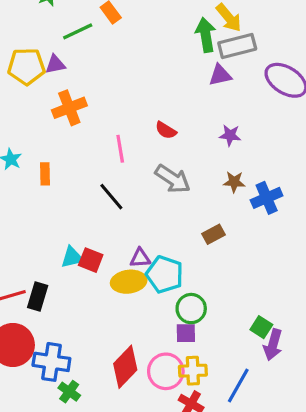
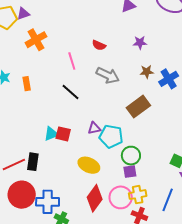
brown rectangle: (213, 234) -> (138, 107), size x1.6
yellow ellipse: (129, 282) -> (89, 165), moved, turned 40

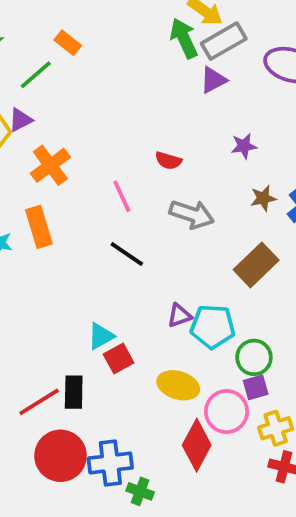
orange rectangle: (27, 84) -> (39, 227), moved, size x1.5
red square: (63, 134) -> (119, 359), moved, turned -35
pink circle: (121, 197) -> (227, 411), moved

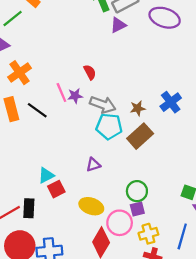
purple star: (244, 146) -> (75, 96), moved
red semicircle: (168, 161) -> (90, 72), turned -136
brown star: (263, 198) -> (138, 108), moved
black line: (127, 254) -> (37, 110), moved
cyan pentagon: (213, 327) -> (109, 126), moved

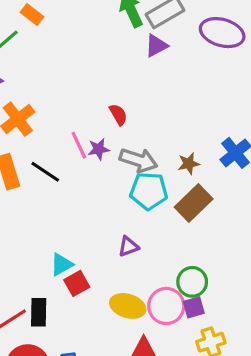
pink circle: (120, 223) -> (166, 306), moved

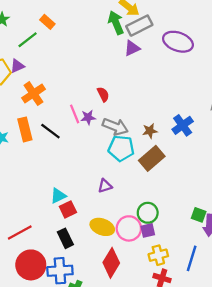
black rectangle: (39, 312) -> (65, 238), moved, turned -30

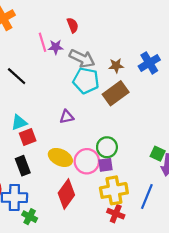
black line: (50, 131) -> (17, 76), moved
yellow cross: (158, 255) -> (114, 190), size x1.4

